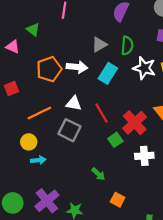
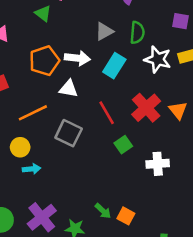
green triangle: (33, 30) -> (43, 14), moved
white triangle: (74, 103) -> (69, 89), moved
red cross: (135, 123) -> (146, 108), moved
green arrow: (98, 174) -> (103, 211), moved

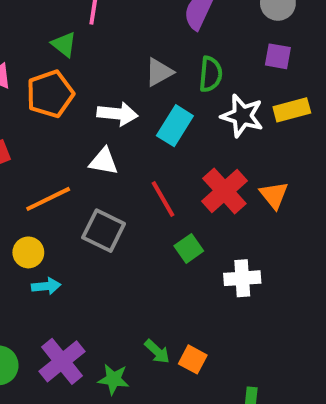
orange pentagon: (44, 61) -> (50, 94), moved

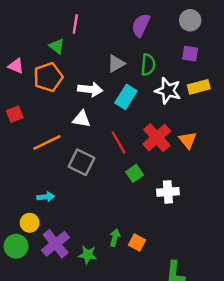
yellow circle: (28, 252) -> (30, 223), moved
green arrow: (157, 351) -> (115, 238), turned -119

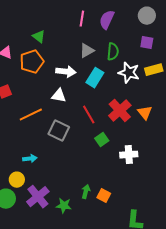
pink line: (75, 24) -> (82, 19), moved

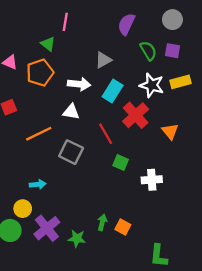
pink line: (82, 19) -> (65, 22), moved
green semicircle: (113, 52) -> (148, 51), moved, turned -36
red cross: (120, 111) -> (136, 115), moved
green square: (102, 140) -> (121, 162), turned -32

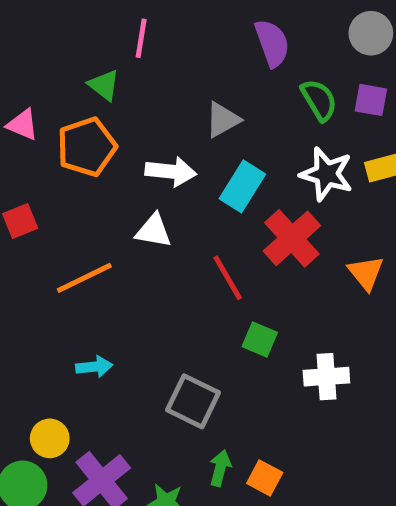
purple semicircle: (126, 24) -> (272, 43), turned 135
gray square: (71, 152) -> (193, 401), moved
cyan arrow: (38, 184) -> (94, 367), moved

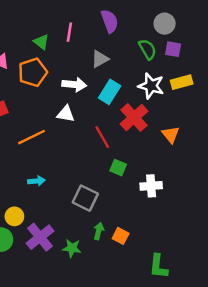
gray circle: (371, 33) -> (165, 24), moved
pink line: (141, 38) -> (69, 32), moved
purple semicircle: (272, 43) -> (110, 21), moved

